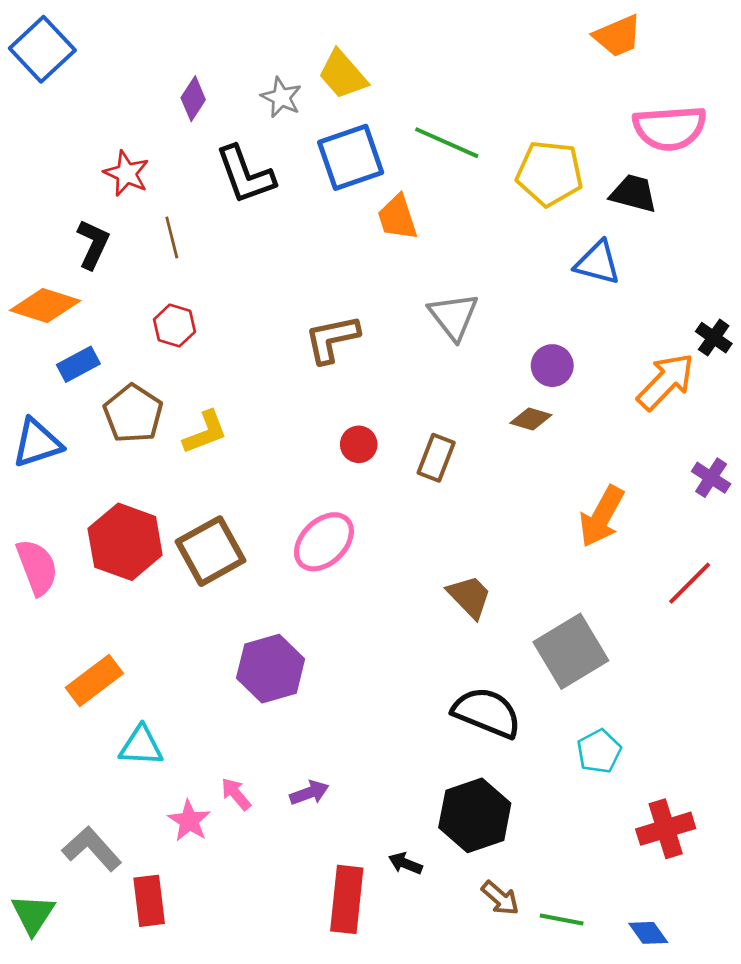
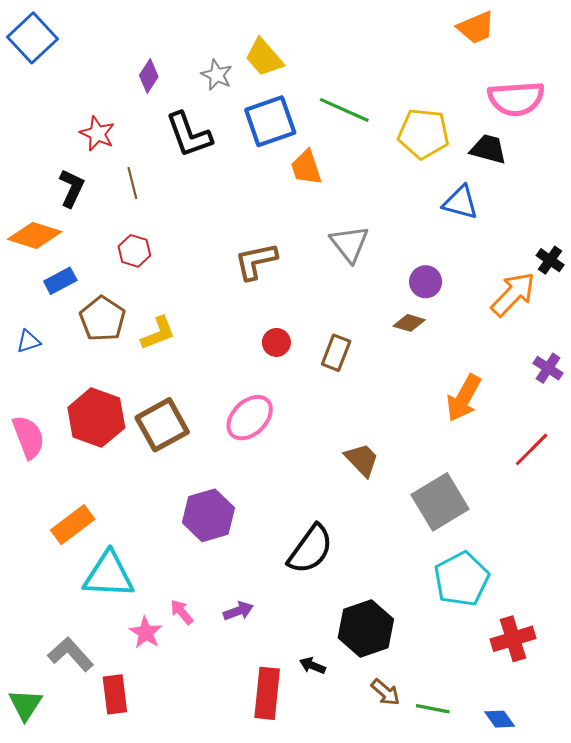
blue triangle: (37, 443) -> (28, 341), size x0.6
black semicircle: (487, 713) -> (310, 549), moved, turned 104
cyan triangle: (141, 746) -> (109, 575), size x1.5
cyan pentagon: (599, 751) -> (462, 579), size x1.6

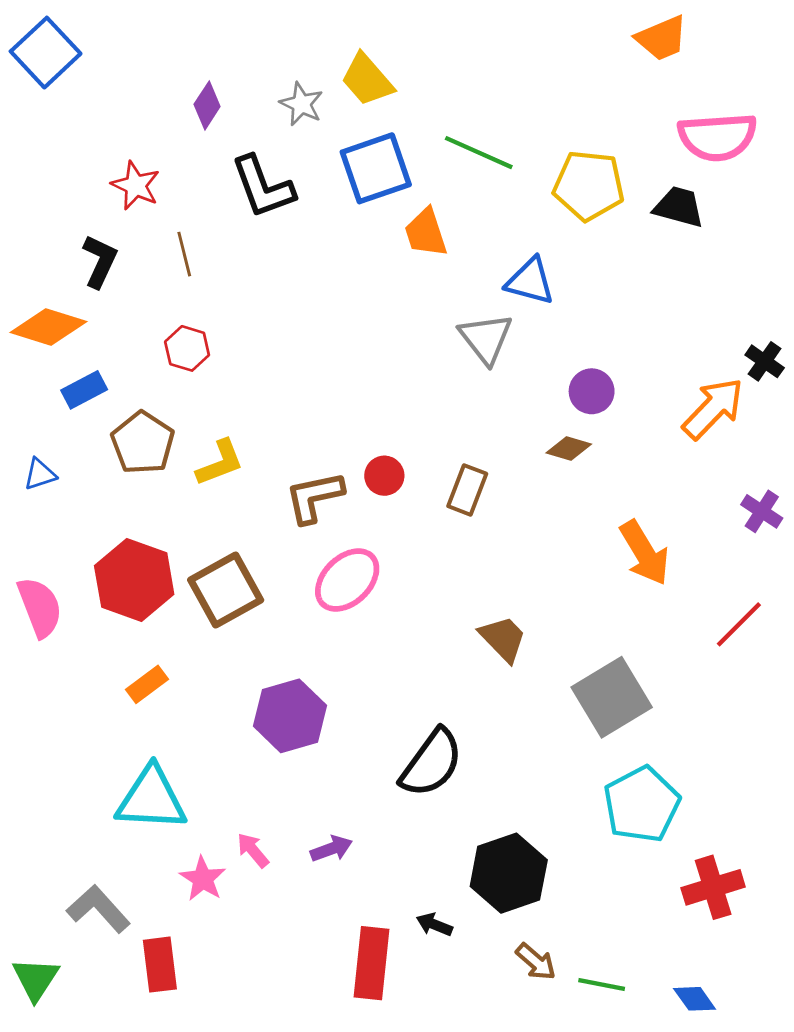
blue triangle: (461, 203) -> (530, 281), moved
brown L-shape: (256, 261) -> (314, 497), moved
orange arrow: (464, 398) -> (645, 553), turned -60
orange rectangle: (73, 525) -> (147, 684), moved, size x0.7

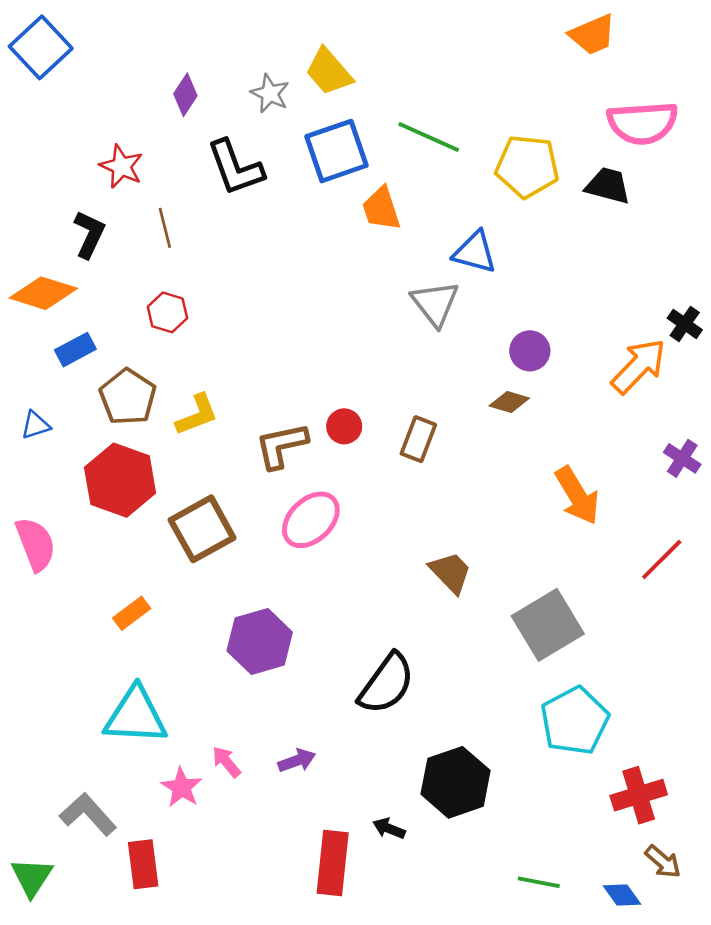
red hexagon: (134, 580) -> (120, 480), moved
brown arrow: (536, 962) -> (663, 862), moved

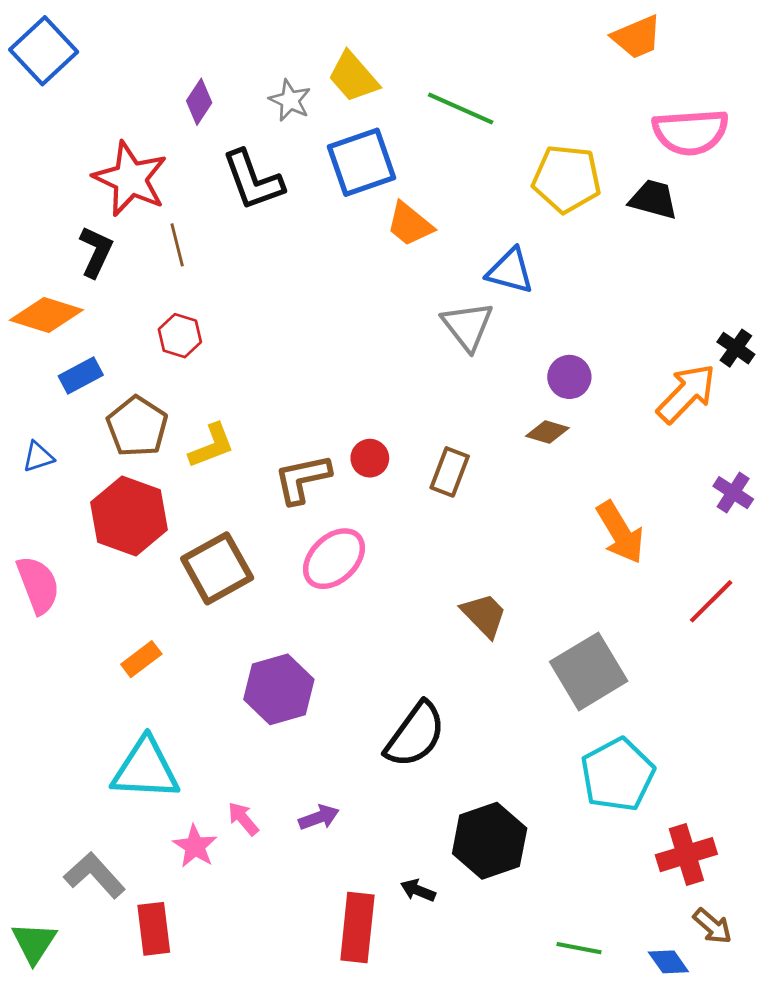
green line: (429, 137) -> (461, 109), moved
red star: (121, 166) -> (130, 179), size x1.6
orange trapezoid: (381, 209) -> (410, 224), turned -33

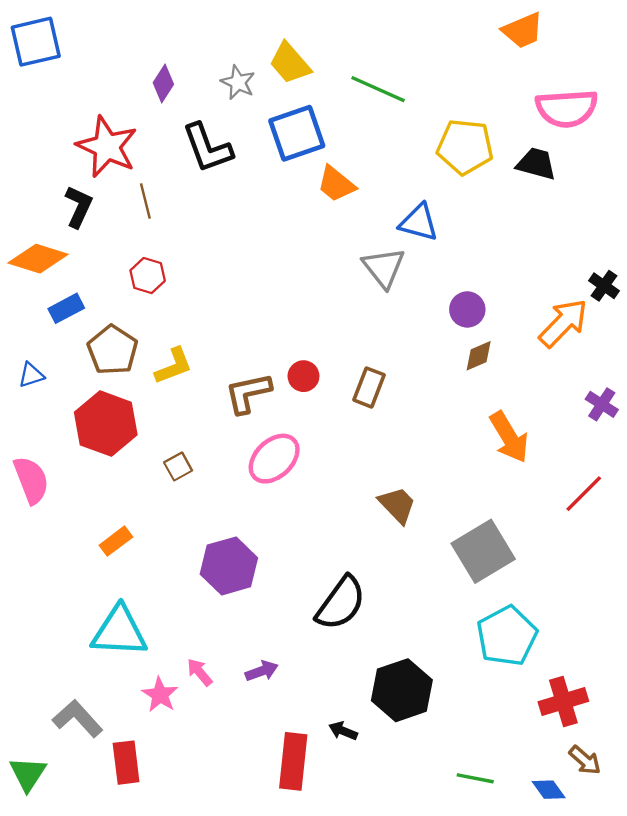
blue square: (44, 51) -> (36, 42), turned 30
brown diamond: (547, 432) -> (479, 356), moved, turned -40
brown square: (217, 568) -> (178, 467), size x0.5

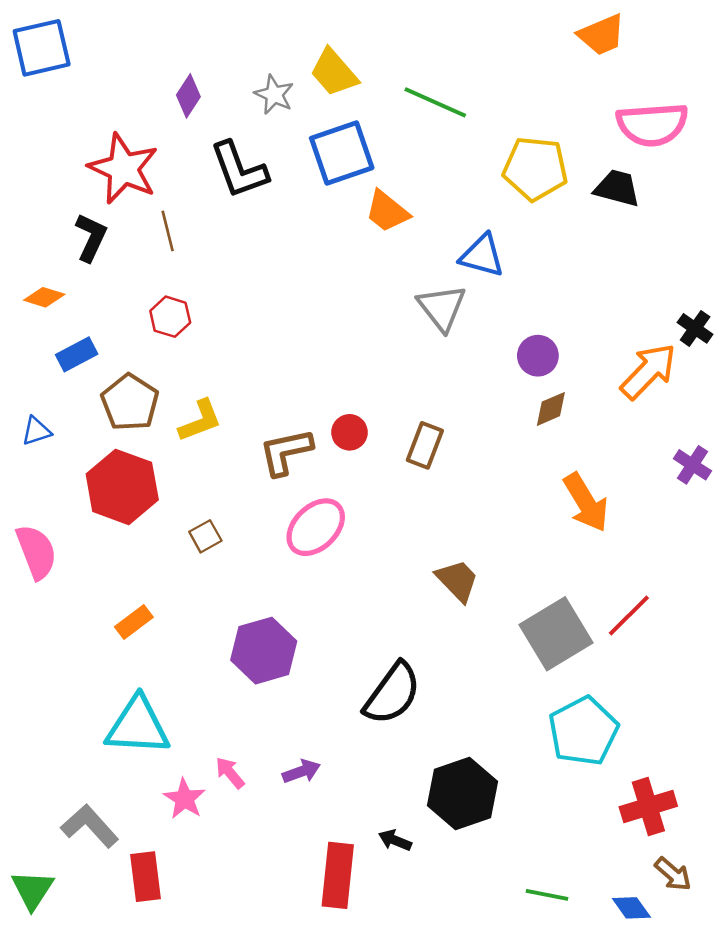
orange diamond: (38, 259) -> (44, 297), size x0.6
red line: (584, 494) -> (629, 616), moved

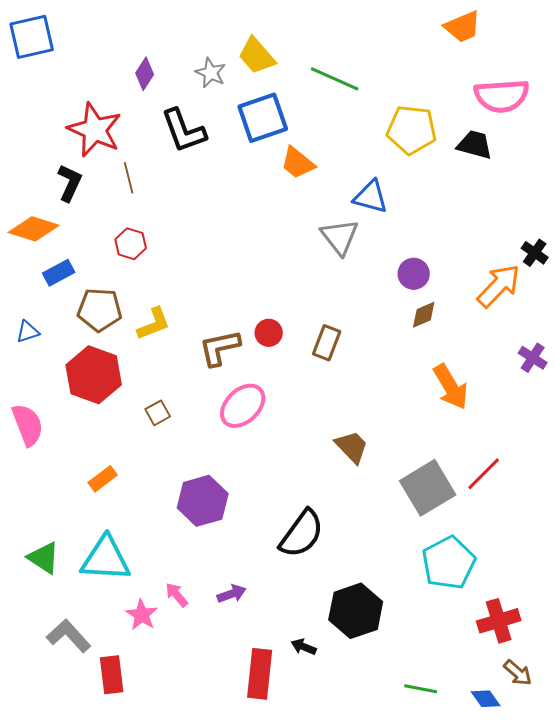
orange diamond: (44, 297) -> (34, 229), size x1.6
brown pentagon: (130, 402) -> (100, 310), turned -30
green triangle: (32, 890) -> (44, 558), moved, turned -30

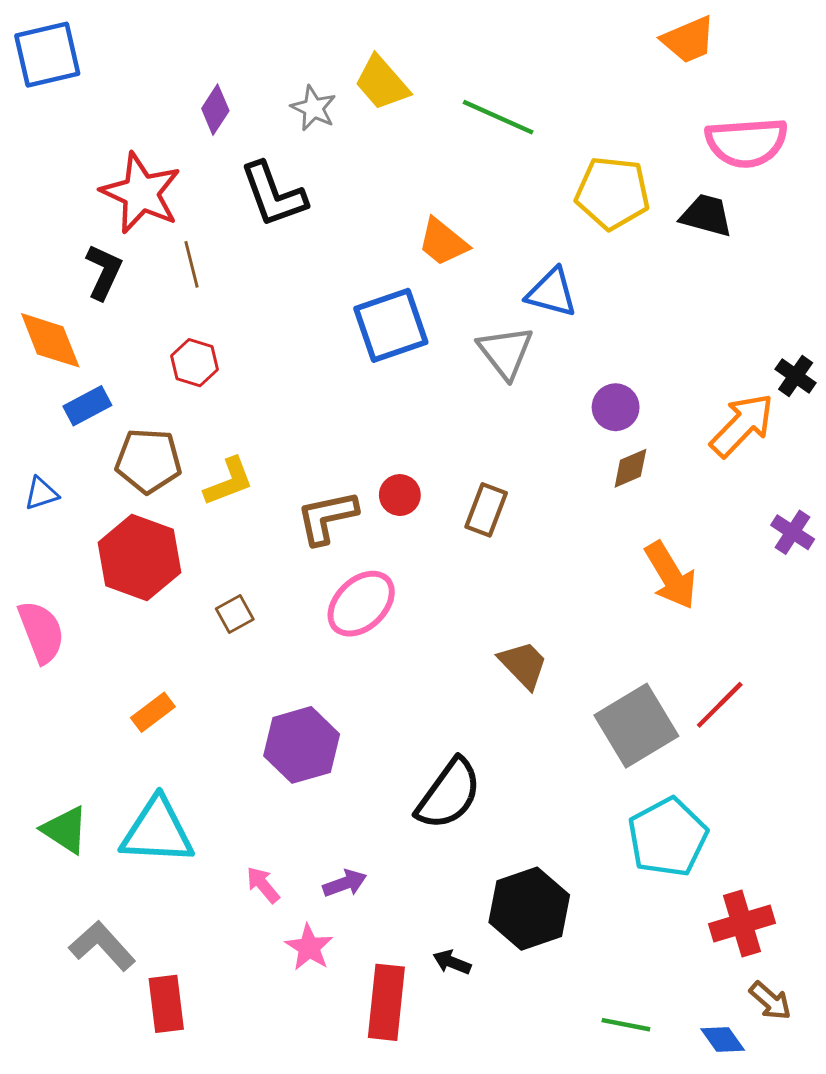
blue square: (263, 118) -> (391, 325), moved
orange diamond: (34, 229) -> (50, 340), turned 51
pink star: (142, 615) -> (309, 947), moved

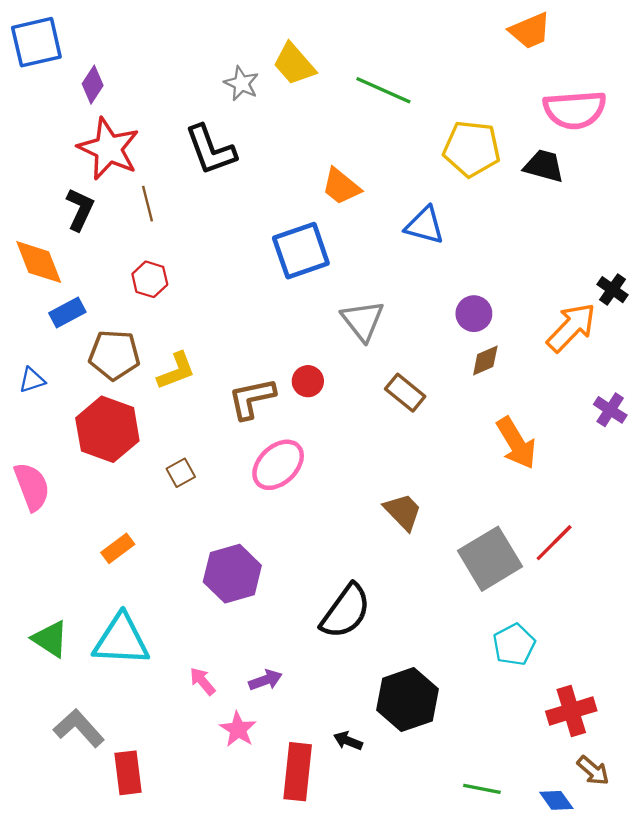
purple diamond: (215, 110) -> (93, 85), moved
gray triangle: (505, 352) -> (363, 320), moved
brown rectangle: (486, 510) -> (405, 393), moved, turned -72
cyan pentagon: (668, 837) -> (514, 645), size x0.7

